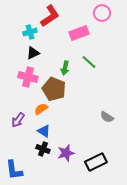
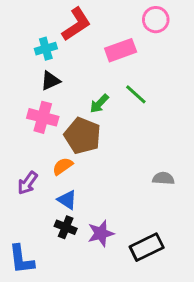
green arrow: (65, 68) -> (99, 104), turned 32
gray semicircle: (107, 117) -> (163, 178), turned 152

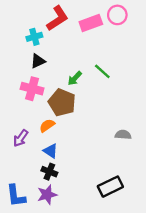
pink rectangle: (121, 50) -> (91, 23), moved
purple star: (101, 233) -> (47, 195), moved

